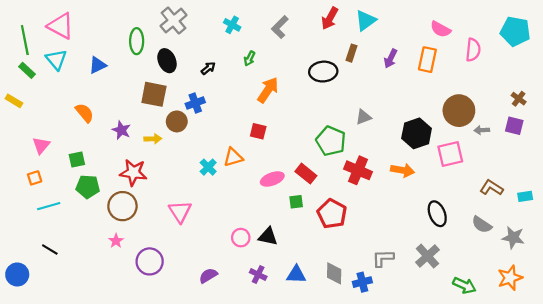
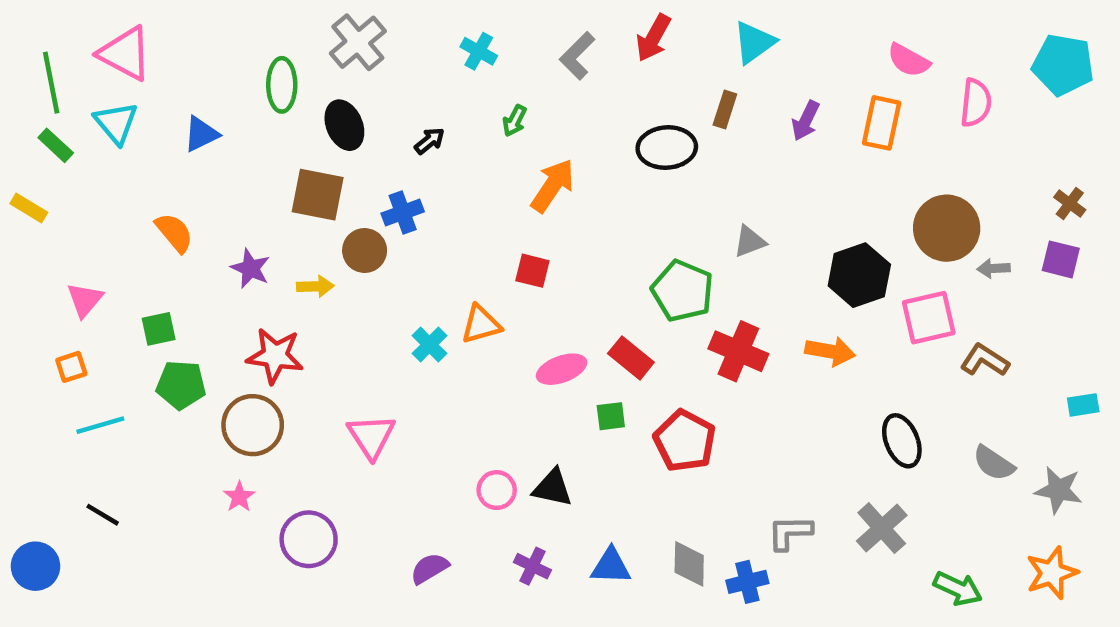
red arrow: (330, 18) -> (653, 38), moved
brown L-shape: (491, 188) -> (985, 360), moved

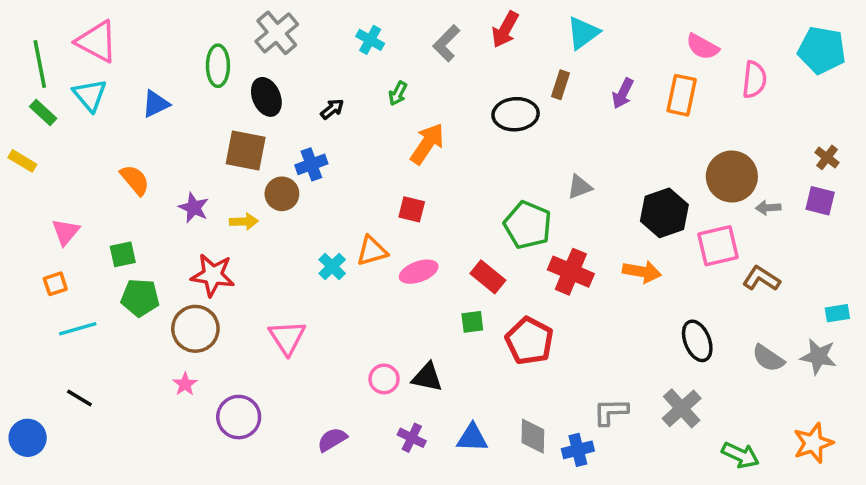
pink ellipse: (562, 369) -> (419, 272), moved
gray star: (1059, 490) -> (818, 356), moved

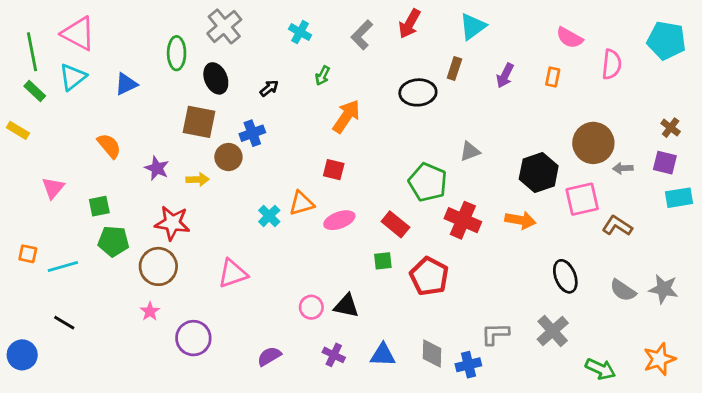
cyan triangle: (90, 95) -> (73, 77), turned 32
orange rectangle: (682, 95) -> (553, 77), size x0.6
orange square: (55, 284) -> (28, 254), moved, turned 30
cyan rectangle: (837, 313) -> (679, 198), moved, size x1.4
pink triangle: (287, 337) -> (233, 273), turned 44

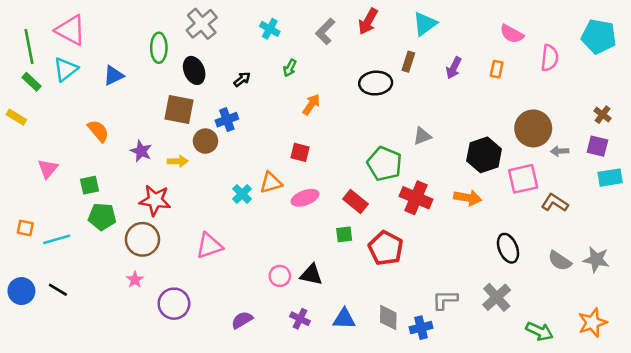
orange arrow: (346, 116) -> (311, 104), size x0.7
blue circle: (22, 355) -> (21, 291), moved

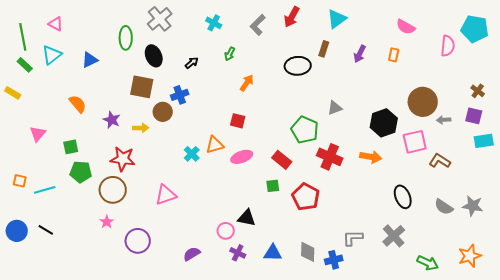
pink triangle: (71, 30) -> (56, 24), size x0.6
pink semicircle: (550, 58) -> (448, 46), moved
pink circle: (280, 276) -> (226, 231), moved

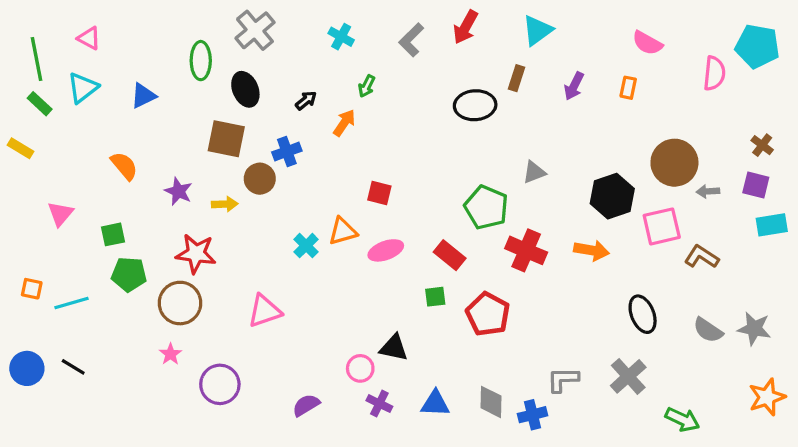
orange arrow: (247, 83) -> (344, 123), moved
orange star: (470, 256) -> (767, 397), moved

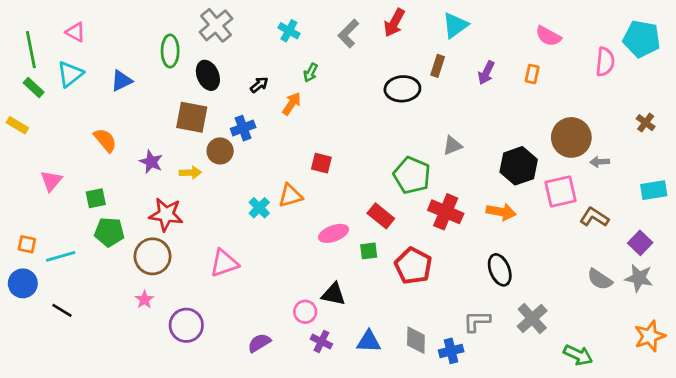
purple square: (756, 185) -> (640, 243), moved, turned 30
pink ellipse: (386, 250) -> (334, 233), moved
black ellipse: (643, 314) -> (500, 270), moved
blue circle: (27, 368) -> (23, 283), moved

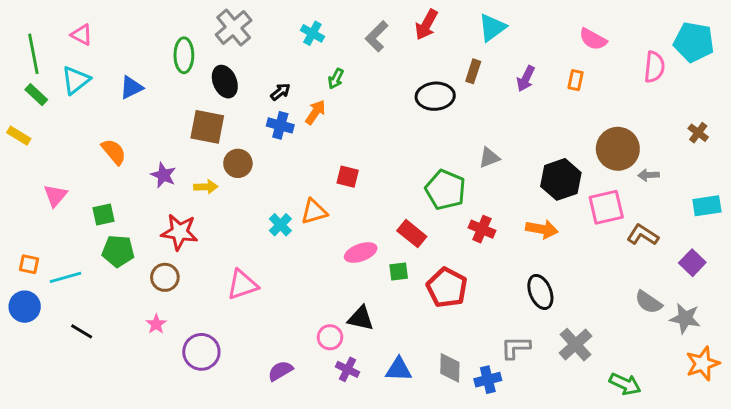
blue cross: (243, 128) -> (280, 125), moved, turned 35
red cross: (446, 212) -> (482, 229), size x0.7
brown circle: (153, 256) -> (165, 277), size x0.7
gray star: (639, 278) -> (685, 318), moved
black line: (62, 310) -> (82, 331), moved

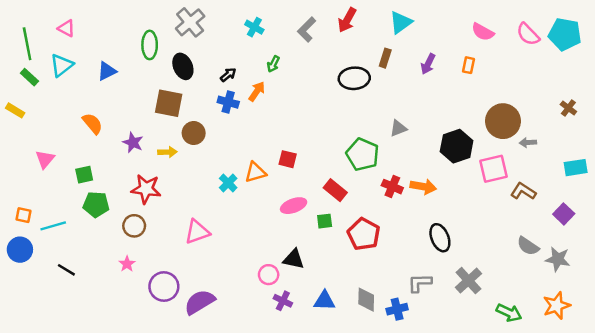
pink semicircle: (654, 67) -> (528, 34), moved, turned 130
red square: (348, 177) -> (288, 159), moved
orange arrow: (542, 229) -> (423, 187), moved
orange star: (703, 364) -> (557, 306), moved
purple semicircle: (280, 371) -> (200, 302), moved, size x1.5

